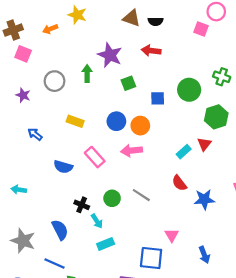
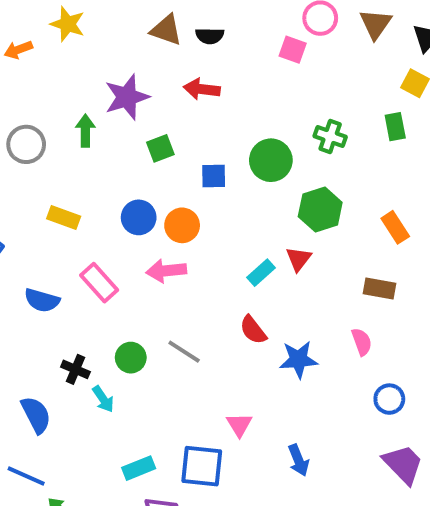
purple star: (110, 55) -> (127, 97), turned 30
cyan rectangle: (106, 244) -> (139, 468), moved

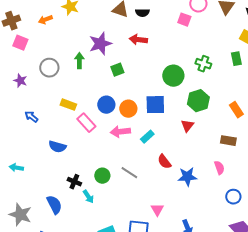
blue square: (214, 176) -> (155, 105), moved, size x1.5
cyan rectangle: (261, 273) -> (147, 137), moved
pink rectangle: (99, 283) -> (86, 123), moved

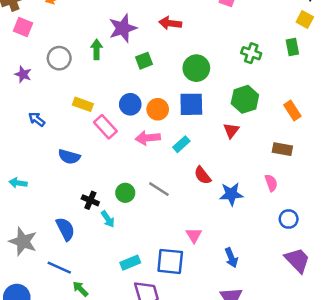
green circle: (173, 76) -> (196, 68), moved

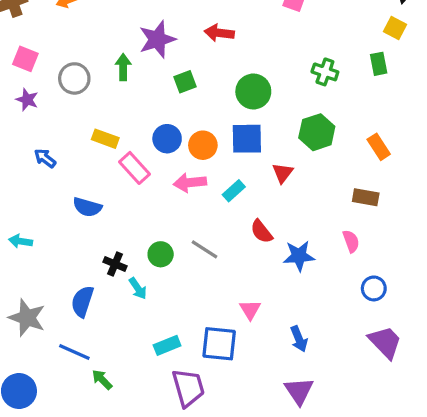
pink square: (23, 27) -> (25, 59), moved
red triangle: (231, 130) -> (283, 173), moved
blue semicircle: (65, 229) -> (82, 301), turned -135

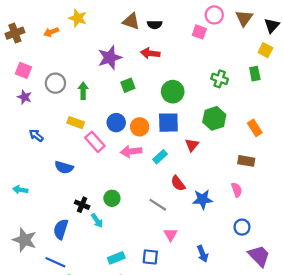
green arrow: (123, 67) -> (83, 91), moved
gray line: (205, 249) -> (158, 205), moved
blue circle: (374, 288) -> (242, 227), moved
blue square: (219, 344) -> (150, 257), size x0.7

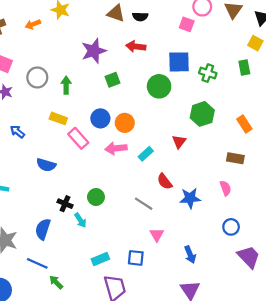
blue square: (168, 123) -> (179, 62), moved

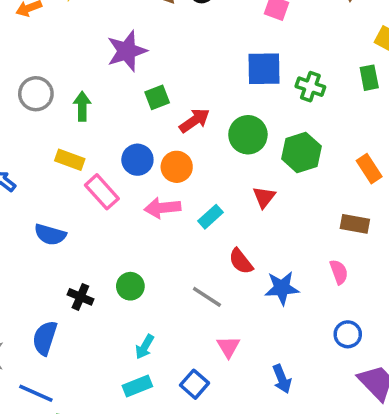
red arrow: (136, 46) -> (194, 120), moved, turned 138
green circle: (159, 86) -> (248, 135), moved
cyan arrow: (80, 220) -> (145, 347), moved, turned 64
blue square: (136, 258) -> (194, 384), turned 35

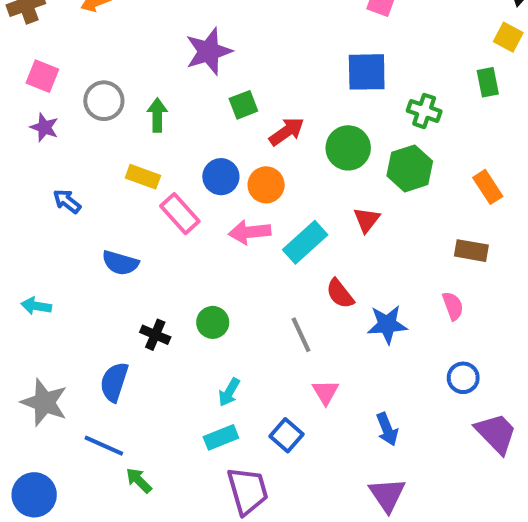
green cross: (310, 87) -> (424, 111), moved
cyan rectangle: (211, 217) -> (305, 242), size x1.5
gray line: (207, 297) -> (301, 335), turned 32

